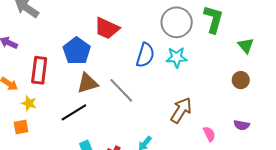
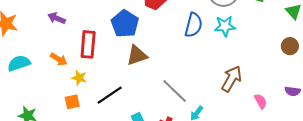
gray line: (121, 90) -> (175, 91), moved
black line: (74, 112) -> (110, 95), moved

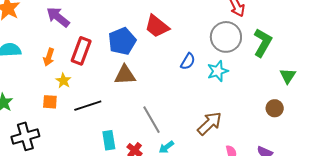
purple arrow: (57, 18) -> (58, 17), size x1.4
blue semicircle: (193, 25) -> (188, 61), size x0.7
cyan star: (225, 26) -> (218, 71), turned -30
orange arrow: (59, 59) -> (49, 57), turned 60

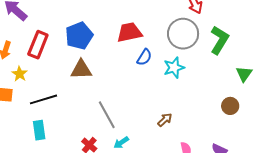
red trapezoid: (157, 26) -> (129, 32), moved, turned 128
brown arrow: (210, 123) -> (165, 120), size x0.6
cyan rectangle: (109, 140) -> (39, 130), moved

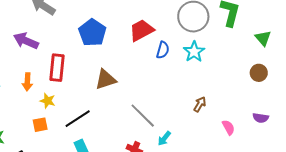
blue pentagon: (79, 36) -> (92, 33), moved

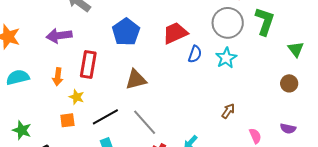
purple arrow: (26, 41) -> (59, 36), turned -35
gray line: (143, 116) -> (145, 122), moved

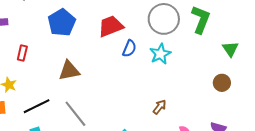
red rectangle: (88, 64) -> (22, 53), size x0.6

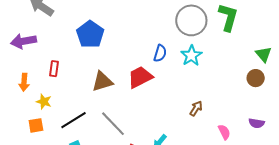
red trapezoid: (111, 26) -> (140, 77), moved
green triangle: (230, 49) -> (264, 54), moved

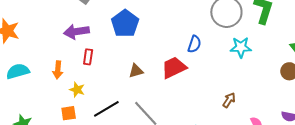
purple arrow: (23, 41) -> (76, 32), moved
cyan star: (191, 56) -> (241, 47), moved, turned 30
brown triangle: (102, 81) -> (136, 71), size x0.7

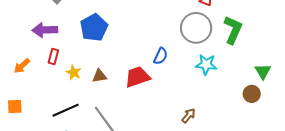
orange arrow: (58, 70) -> (22, 66), turned 36
yellow star: (77, 90) -> (74, 73), moved
orange square: (69, 113) -> (15, 106), moved

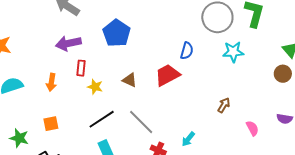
orange arrow: (22, 66) -> (51, 82), turned -30
yellow star: (74, 73) -> (95, 87), moved
brown triangle: (99, 76) -> (130, 80), turned 42

